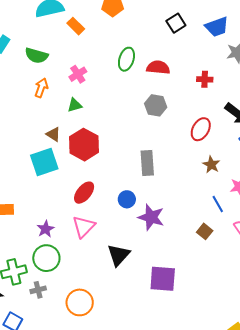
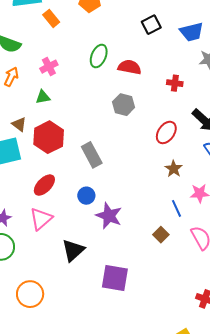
gray rectangle: (147, 163) -> (92, 155), moved, turned -30

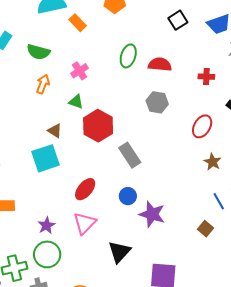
green triangle: (43, 97) -> (76, 102), turned 35
red hexagon: (49, 137) -> (98, 126), moved

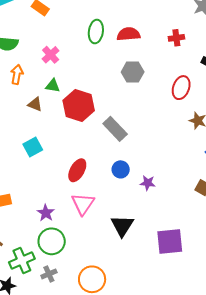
brown triangle: (55, 131) -> (35, 104), moved
cyan square: (45, 158) -> (33, 147), size x0.7
purple star: (152, 214) -> (148, 183), size x0.6

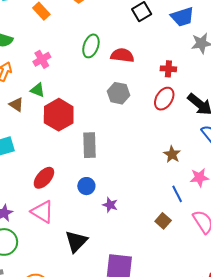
red ellipse: (181, 88) -> (164, 99), moved
gray rectangle: (115, 129) -> (90, 145), turned 30
pink triangle: (83, 204) -> (42, 212), turned -45

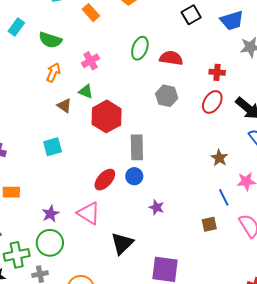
red ellipse: (44, 178) -> (105, 180), moved
blue circle: (86, 186) -> (134, 176), moved
brown square: (163, 221) -> (209, 224), turned 35

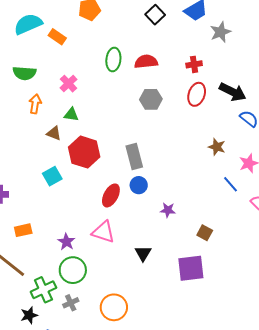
red hexagon: (107, 116) -> (84, 152), moved
brown square: (209, 224) -> (205, 233), moved, turned -35
black triangle: (122, 243) -> (143, 253), size x0.7

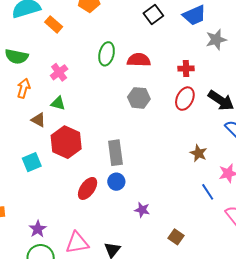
pink triangle: (103, 232) -> (77, 243), moved, turned -35

